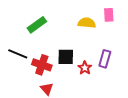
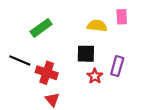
black square: (66, 57) -> (86, 54), moved

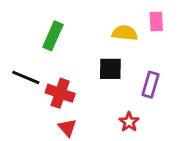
green rectangle: (41, 28) -> (53, 36), turned -30
red star: (95, 76) -> (129, 122), moved

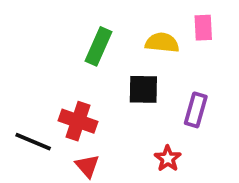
green rectangle: (53, 36) -> (99, 46), moved
black line: (26, 77) -> (33, 142), moved

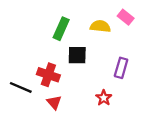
pink rectangle: (203, 28) -> (126, 17), turned -49
black square: (143, 89) -> (77, 55), moved

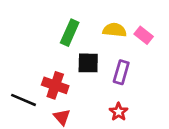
pink rectangle: (126, 17) -> (144, 35), moved
purple rectangle: (121, 68) -> (121, 72), moved

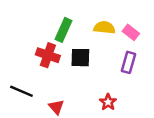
purple rectangle: (121, 72) -> (128, 62), moved
red cross: (55, 85) -> (48, 55), moved

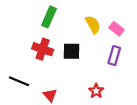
yellow semicircle: (104, 28) -> (93, 24), turned 54
green rectangle: (64, 30) -> (49, 17), moved

